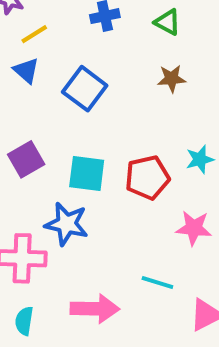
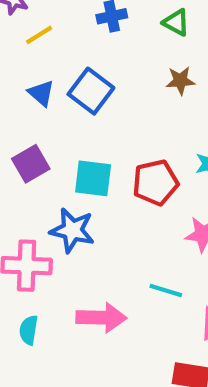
blue triangle: (26, 71) -> (41, 93), moved

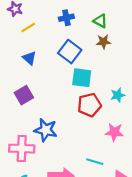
brown star: (180, 81) -> (103, 42), moved
blue square: (91, 91) -> (70, 52), moved
cyan square: (93, 178) -> (82, 78), moved

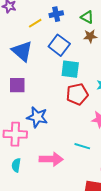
yellow line: (28, 28) -> (35, 23), moved
blue triangle: (29, 58) -> (22, 51), size x1.6
purple square: (24, 95) -> (17, 85), turned 30

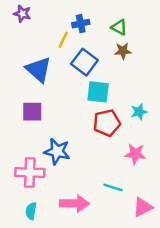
yellow line: (35, 23) -> (63, 40), moved, turned -32

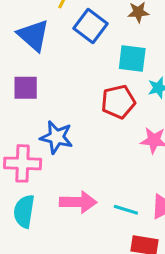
cyan square: (98, 92) -> (132, 58), moved
cyan line: (113, 187) -> (126, 210), moved
cyan semicircle: (31, 211) -> (24, 211), size x1.5

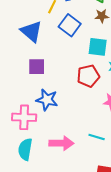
purple square: (26, 88) -> (37, 67), moved
cyan line: (126, 210) -> (97, 137), moved

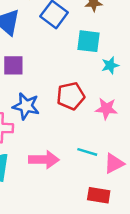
red pentagon: (88, 76) -> (71, 96), moved

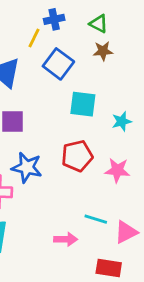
cyan square: (88, 41) -> (83, 104), moved
pink arrow: (44, 160) -> (66, 239), moved, size x0.7

